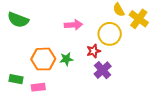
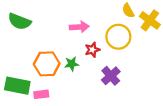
red star: (94, 51) -> (92, 50), moved
green rectangle: (16, 79) -> (17, 86), size x1.6

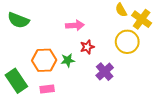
yellow circle: (118, 37) -> (127, 42), moved
green rectangle: (17, 86) -> (16, 81), turned 45
pink rectangle: (41, 94) -> (47, 89), moved

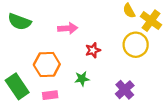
pink arrow: (75, 25) -> (68, 28), moved
green star: (68, 60) -> (82, 79), moved
purple cross: (105, 72) -> (125, 90), moved

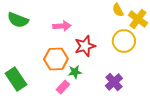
red star: (93, 50) -> (85, 46), size x1.5
orange hexagon: (47, 64) -> (56, 59), moved
pink rectangle: (50, 95) -> (63, 87), moved, turned -40

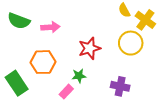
pink arrow: (62, 26) -> (50, 27), moved
orange hexagon: (56, 59) -> (43, 62), moved
purple cross: (114, 82) -> (120, 86), turned -36

